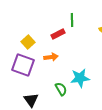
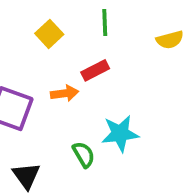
red rectangle: (58, 34) -> (95, 70), moved
yellow square: (28, 42) -> (49, 34), moved

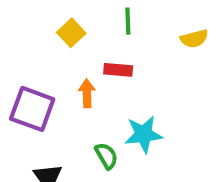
red rectangle: (95, 70) -> (118, 70), turned 32
orange arrow: (65, 93) -> (87, 93), turned -84

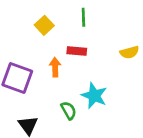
yellow semicircle: (194, 39) -> (129, 52), moved
cyan star: (143, 134) -> (94, 96), turned 30

